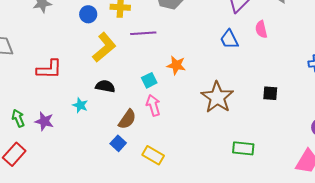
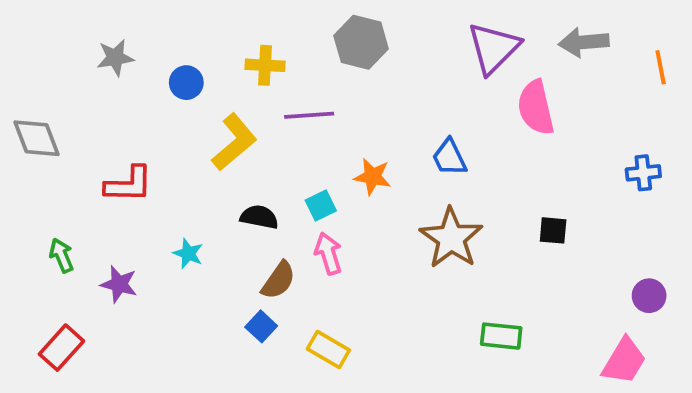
blue circle: (88, 14) -> (186, 83), moved
pink semicircle: (261, 29) -> (536, 108), size x1.6
blue trapezoid: (229, 39) -> (449, 157), moved
black semicircle: (105, 86) -> (259, 217), moved
green arrow: (18, 118) -> (61, 255), moved

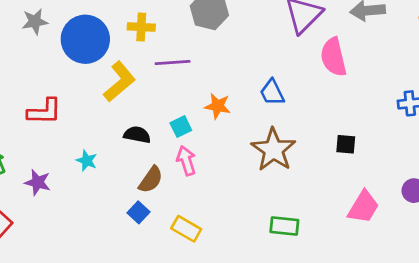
blue circle: (186, 83) -> (85, 39), size x2.0
green rectangle: (501, 336) -> (284, 226), moved
pink trapezoid: (624, 361) -> (363, 207), moved

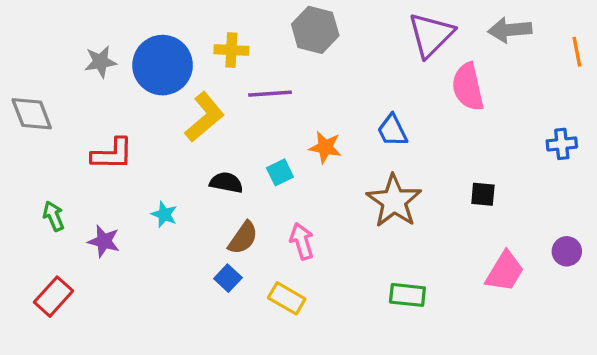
gray star: (35, 22) -> (100, 62), moved
pink arrow: (186, 161) -> (302, 241), moved

